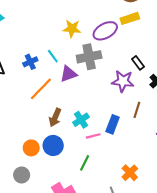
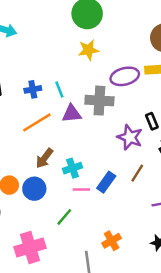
yellow star: (72, 29) -> (89, 50), moved, turned -30

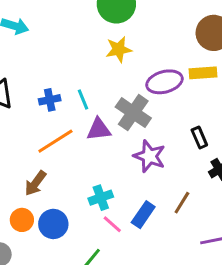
gray cross: (99, 101) -> (133, 113), turned 32
purple star: (130, 137) -> (149, 156), moved
brown arrow: (44, 158) -> (35, 183), moved
pink line: (81, 190) -> (112, 224), turned 42

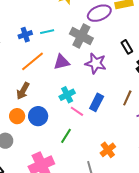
cyan line: (83, 99) -> (47, 32), turned -72
purple triangle: (99, 129) -> (62, 62), moved
brown line: (182, 203) -> (127, 98), moved

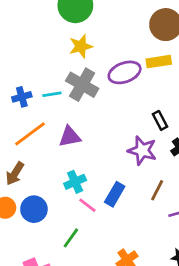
gray cross: (81, 36) -> (82, 85), moved
purple star: (96, 63) -> (142, 150), moved

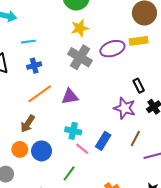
cyan line: (52, 94) -> (28, 42), moved
cyan cross: (75, 182) -> (73, 131), turned 35

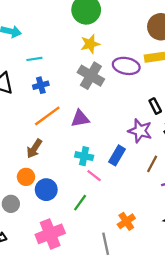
purple ellipse: (112, 49) -> (126, 66), turned 30
blue rectangle: (103, 141) -> (117, 155), moved
blue circle: (42, 151) -> (46, 190), moved

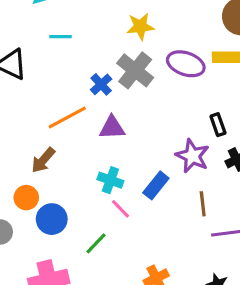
blue cross: (41, 85) -> (101, 84), moved, turned -35
brown line: (152, 164) -> (203, 204), turned -42

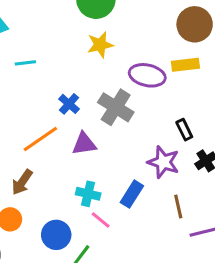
gray cross: (135, 70) -> (116, 107), moved
blue circle: (52, 219) -> (56, 235), moved

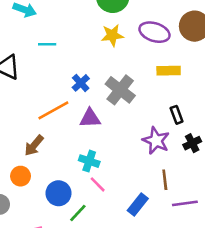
yellow rectangle: (185, 65) -> (169, 71), moved
purple ellipse: (147, 75) -> (154, 32), moved
blue rectangle: (132, 194) -> (138, 205), moved

